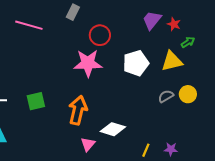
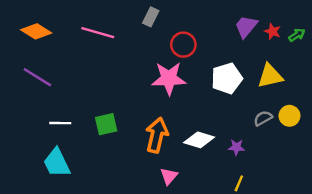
green arrow: (188, 42) -> (297, 35), moved
white diamond: (113, 129) -> (199, 140), moved
purple star: (171, 149) -> (236, 147), moved

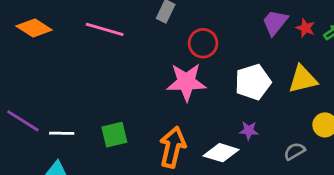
purple line: (37, 77) -> (23, 121), moved
gray semicircle: (263, 118) -> (294, 151), moved
purple star: (236, 147) -> (249, 130), moved

